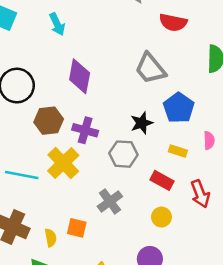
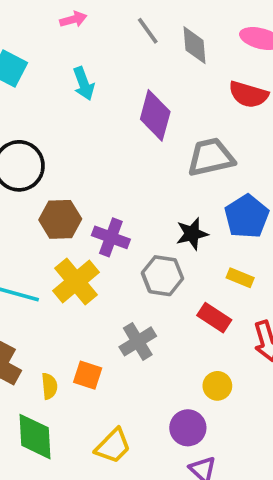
gray trapezoid: (150, 68) -> (211, 157), turned 112
purple diamond: (80, 76) -> (155, 115), moved
yellow circle: (161, 217) -> (217, 386), moved

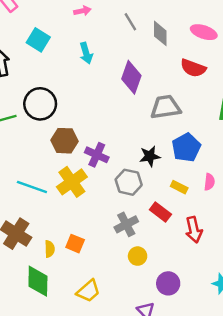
gray cross: (138, 341) -> (126, 224), moved
yellow circle: (217, 386) -> (138, 256), moved
purple circle: (188, 428) -> (168, 283), moved

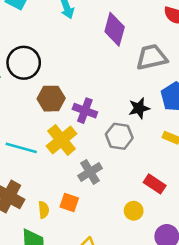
red rectangle: (160, 212) -> (155, 184), moved
gray cross: (126, 224) -> (90, 172), moved

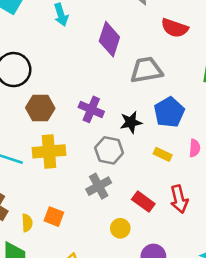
purple cross: (85, 111) -> (91, 109), moved
yellow cross: (62, 140) -> (49, 151), turned 32
gray cross: (90, 172) -> (99, 186), moved

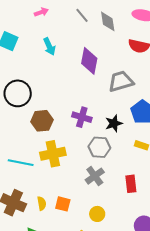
red rectangle: (143, 202) -> (131, 184), turned 54
yellow semicircle: (27, 223) -> (42, 203), moved
yellow circle: (120, 228) -> (97, 214), moved

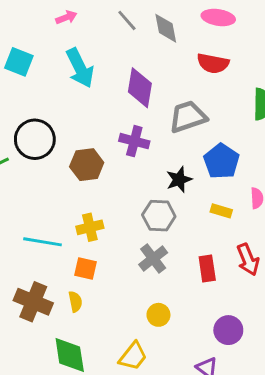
cyan arrow: (49, 46) -> (80, 68), size x1.5
purple cross: (82, 117) -> (134, 141), moved
brown hexagon: (42, 121) -> (87, 165), moved
yellow cross: (53, 154) -> (90, 227), size x0.7
orange square: (63, 204) -> (85, 269), moved

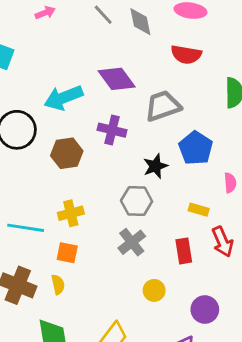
cyan arrow: (80, 68) -> (63, 98), moved, turned 96
purple diamond: (140, 88) -> (117, 79), turned -45
yellow rectangle: (221, 211) -> (199, 210), moved
yellow circle: (158, 315) -> (154, 290), moved

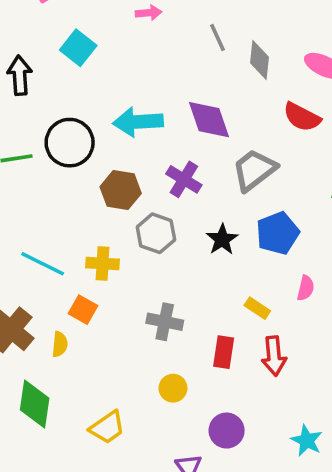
gray trapezoid: (163, 106) -> (254, 170), turned -36
black star: (155, 166) -> (222, 239), turned -30
gray hexagon: (137, 201) -> (156, 233), moved
gray cross: (132, 242) -> (165, 322), turned 32

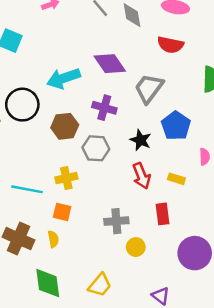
gray cross: (165, 322) -> (116, 221), moved
red arrow: (274, 356) -> (141, 176), moved
purple circle: (227, 431) -> (195, 253), moved, size x1.4

